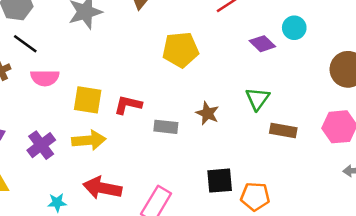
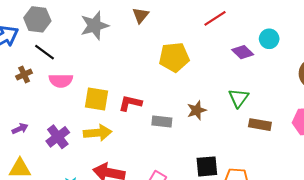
brown star: (207, 113) -> (197, 110), turned 30

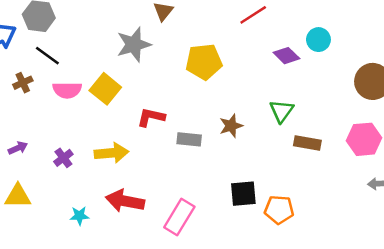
gray star: (95, 26) -> (134, 44), moved
yellow square: (97, 99) -> (105, 89), moved, turned 30
purple cross: (58, 137) -> (63, 158), size x0.7

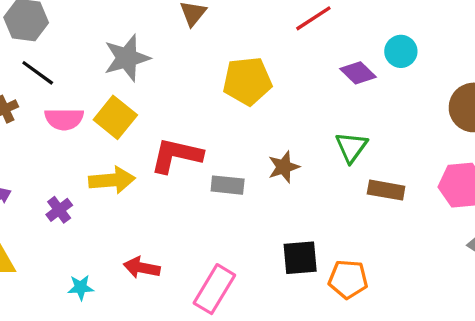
gray star: (134, 44) -> (127, 58), moved
red L-shape: (151, 117) -> (176, 155), size x1.4
yellow arrow: (111, 153) -> (112, 180), moved
red arrow: (125, 201) -> (142, 268), size x0.7

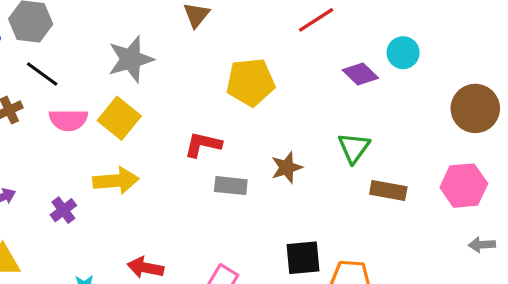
red L-shape: (176, 155) -> (203, 145), moved, size x0.7

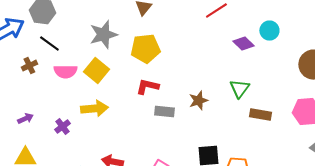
yellow pentagon: (250, 82) -> (145, 49), moved

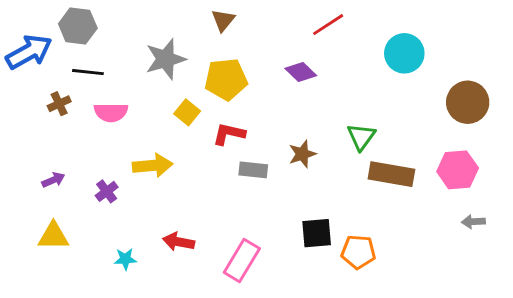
cyan circle: (269, 31) -> (404, 53), size x1.4
black line: (49, 44) -> (88, 72), turned -30
purple diamond: (243, 44) -> (301, 72), moved
yellow square: (96, 71) -> (187, 112), moved, size x0.7
brown rectangle: (260, 115) -> (391, 174), size x1.4

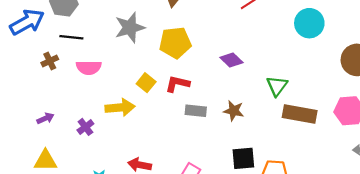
purple diamond: (301, 72) -> (231, 60), moved
yellow square: (187, 112) -> (146, 83), moved
brown star: (302, 154) -> (234, 111), moved, turned 30

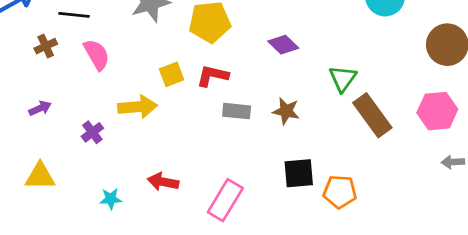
pink semicircle: (89, 67) -> (97, 55), turned -120
yellow square: (146, 83) -> (172, 74), turned 30
brown rectangle: (300, 114) -> (372, 115), turned 44
purple arrow: (45, 118) -> (40, 108), moved

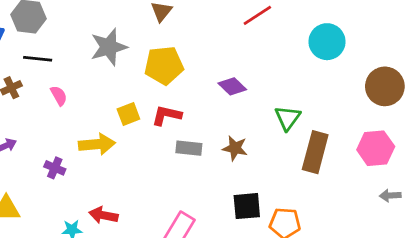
pink semicircle: (97, 55) -> (59, 96), size x0.7
brown rectangle: (372, 115) -> (315, 152), turned 51
purple cross: (92, 132) -> (55, 168), turned -30
red arrow: (163, 182) -> (103, 215), moved

